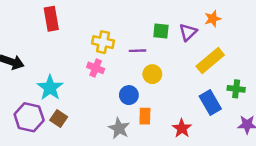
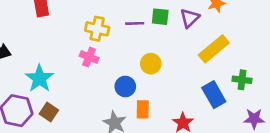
purple line: (138, 51) -> (135, 23), moved

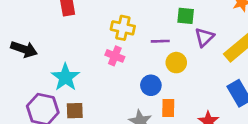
purple triangle: (190, 18) -> (204, 37), moved
purple line: (135, 23) -> (160, 41), moved
brown square: (49, 112) -> (75, 111), turned -36

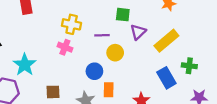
brown square: (75, 111) -> (53, 92), moved

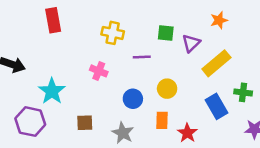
yellow cross: (72, 24) -> (113, 33), moved
purple triangle: (138, 32) -> (191, 43), moved
yellow circle: (115, 53) -> (167, 89), moved
orange rectangle: (109, 90) -> (162, 120), moved

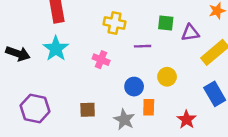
purple triangle: (191, 43) -> (190, 33), turned 36
cyan star: (52, 91) -> (56, 49), moved
orange rectangle: (162, 120) -> (149, 107), moved

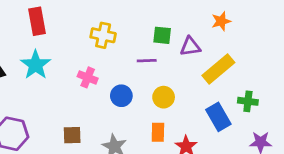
purple line: (143, 46) -> (147, 61), moved
blue circle: (134, 87) -> (121, 96), moved
orange rectangle: (149, 107) -> (158, 132), moved

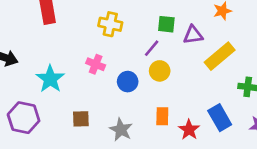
purple line: (147, 61) -> (152, 48), turned -48
cyan star: (36, 65) -> (50, 79), moved
yellow circle: (164, 97) -> (160, 71), moved
blue rectangle: (218, 117) -> (220, 118), moved

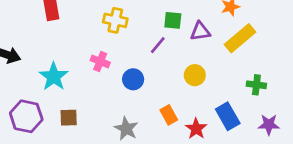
yellow rectangle: (220, 56) -> (240, 38), moved
yellow circle: (160, 71) -> (195, 75), moved
orange rectangle: (162, 116) -> (169, 115), turned -30
brown square: (81, 119) -> (69, 118), moved

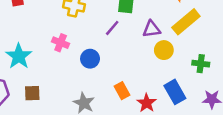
purple triangle: (200, 31) -> (152, 29), moved
yellow circle: (195, 75) -> (164, 50), moved

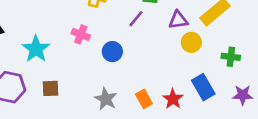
orange rectangle: (122, 91) -> (144, 99), moved

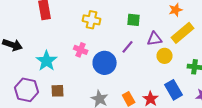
purple line: (136, 19) -> (128, 47), moved
blue circle: (112, 52) -> (105, 63), size x1.5

